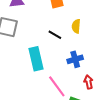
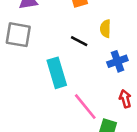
blue cross: (75, 59) -> (117, 61), moved

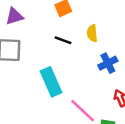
black line: (79, 41) -> (63, 40), moved

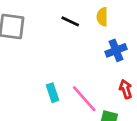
cyan rectangle: (51, 82) -> (53, 93), moved, size x0.6

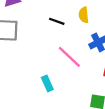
pink line: (84, 99) -> (69, 57), moved

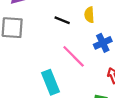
cyan rectangle: (47, 83) -> (50, 82), size x1.5

